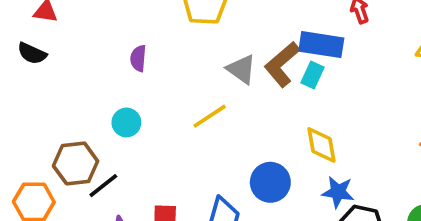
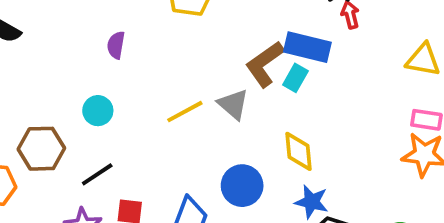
gray triangle: (241, 69) -> (233, 104), moved
black line: (103, 186) -> (97, 174), moved

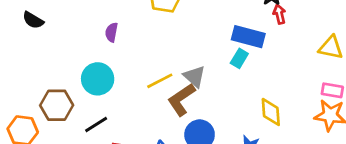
brown L-shape: (265, 64) -> (181, 99), moved
cyan circle: (98, 111) -> (98, 79), size x1.5
yellow diamond: (298, 151) -> (271, 112), moved

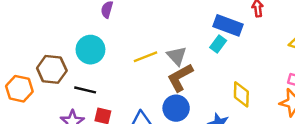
brown L-shape: (181, 99) -> (180, 78), moved
black line: (96, 124) -> (85, 90), turned 40

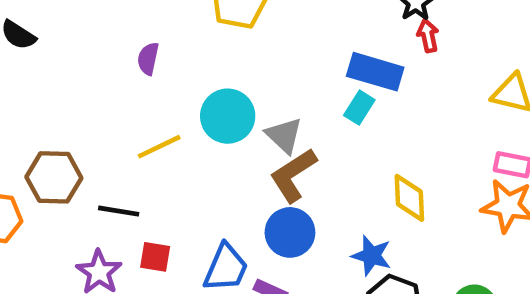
cyan circle: (90, 50) -> (228, 116), moved
yellow line: (145, 57) -> (159, 147), moved

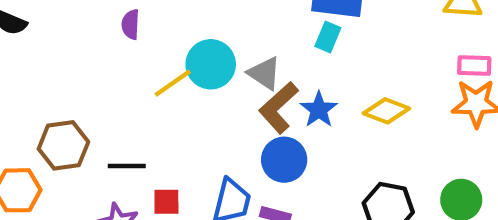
yellow line: (159, 147) -> (173, 83), moved
yellow diamond: (409, 198) -> (386, 111), turned -57
blue star: (372, 256) -> (319, 110), moved, turned 30

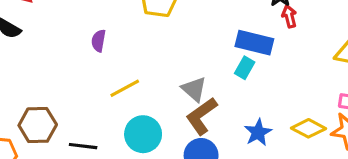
cyan circle: (211, 64) -> (143, 134), moved
blue star: (319, 110) -> (258, 132), moved
yellow diamond: (386, 111) -> (308, 128), moved

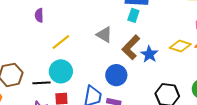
brown L-shape: (202, 116) -> (131, 47), moved
cyan circle: (143, 134) -> (61, 71), moved

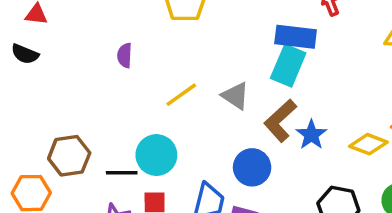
cyan rectangle: (133, 15) -> (288, 66), size x1.6
yellow line: (61, 42) -> (181, 95), moved
yellow diamond: (180, 46) -> (368, 144), moved

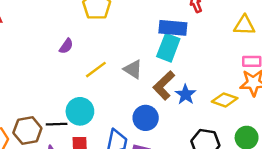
purple semicircle: (125, 55) -> (66, 46), moved, turned -147
brown hexagon: (69, 156) -> (27, 130), moved

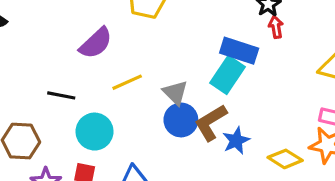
purple semicircle: (66, 46) -> (96, 43), size x1.6
blue circle: (146, 118) -> (181, 120), moved
black line: (57, 124) -> (61, 95), moved

